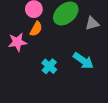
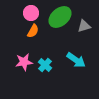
pink star: (17, 42) -> (24, 62), moved

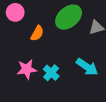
pink circle: (31, 13) -> (15, 12), moved

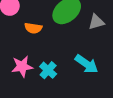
orange semicircle: (37, 33) -> (33, 28), turned 70

